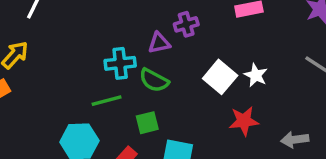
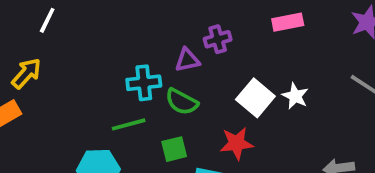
red star: (244, 121) -> (237, 143), moved

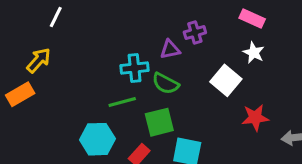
pink rectangle: (288, 22) -> (252, 19), turned 35
white star: (295, 96) -> (254, 53), moved
red star: (237, 143) -> (255, 118), moved
green square: (174, 149) -> (159, 122), size x1.4

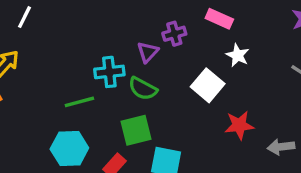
pink rectangle: (252, 19) -> (219, 19), moved
purple triangle: (170, 49) -> (148, 52), turned -35
green line: (122, 102) -> (79, 102), moved

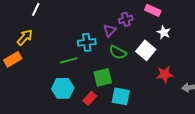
green semicircle: (143, 89) -> (118, 52), moved

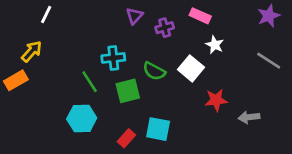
purple triangle: (110, 30) -> (134, 16), moved
green line: (69, 60) -> (90, 82), turned 72
green square: (103, 77) -> (128, 91), moved
red rectangle: (90, 98) -> (126, 138), moved

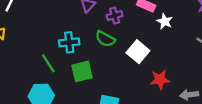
white star: (215, 45) -> (165, 21), moved
green semicircle: (154, 71) -> (105, 39), moved

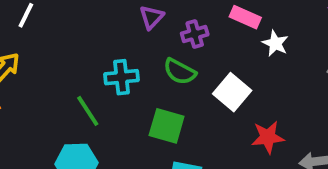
green square: (82, 71) -> (167, 126), moved, turned 30

